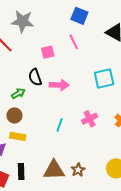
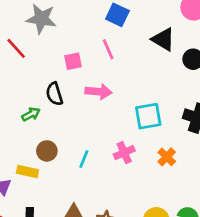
cyan square: (104, 79) -> (148, 116), moved
pink arrow: (59, 85) -> (99, 92), moved
brown circle: (14, 115) -> (47, 151), moved

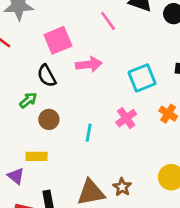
pink line: (108, 49) -> (108, 21), moved
pink square: (73, 61) -> (58, 40), size x1.5
brown circle: (47, 151) -> (49, 119), moved

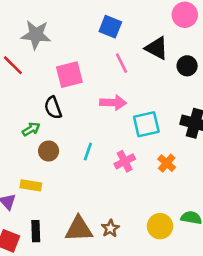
pink arrow: (89, 64) -> (113, 103), moved
cyan line: (89, 133) -> (88, 152), moved

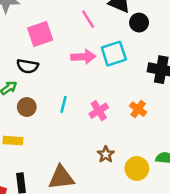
black circle: (187, 66) -> (139, 23), moved
black semicircle: (53, 108) -> (27, 66), turned -55
cyan square: (146, 124) -> (114, 54), moved
brown star: (110, 228) -> (106, 154), moved

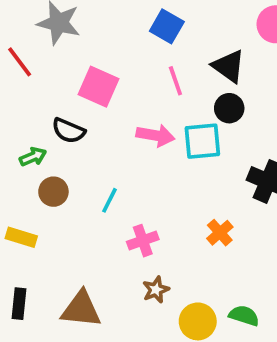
black circle: (139, 23) -> (229, 108), moved
pink square: (40, 34) -> (99, 87), turned 30
pink cross: (99, 111) -> (143, 241), moved

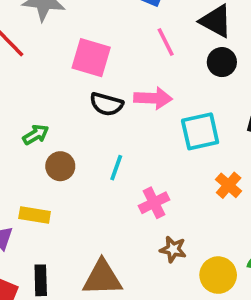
black semicircle: (68, 131) -> (106, 104), moved
cyan square: (202, 141) -> (200, 131), moved
brown star: (156, 290) -> (173, 249), turned -30

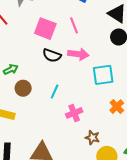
pink line: (166, 42) -> (74, 25), moved
brown star: (173, 249) -> (92, 138), moved

